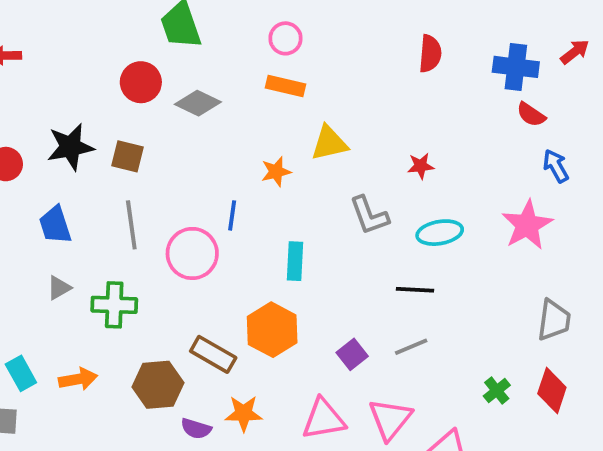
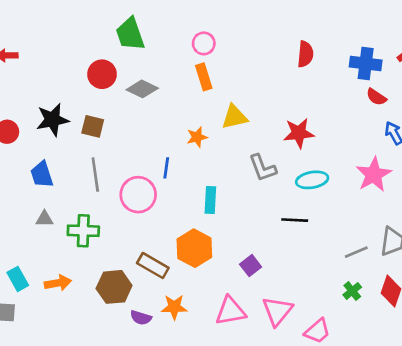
orange rectangle: (285, 86) -> (204, 77), turned 60
red star: (421, 166) -> (299, 133), size x1.6
gray triangle: (59, 288) -> (44, 219), turned 30
gray line: (411, 347) -> (356, 252), moved

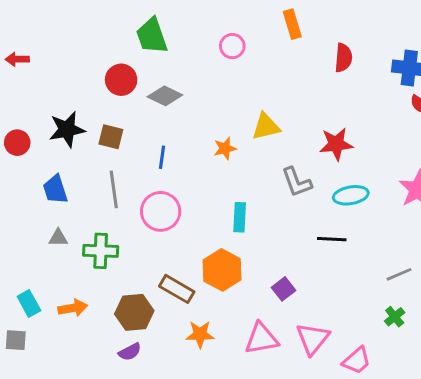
orange rectangle: (204, 77) -> (292, 24), moved
blue line: (166, 168) -> (162, 157), moved
purple semicircle: (141, 318) -> (130, 352), moved, turned -45

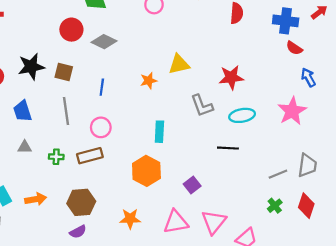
pink circle: (161, 211) -> (101, 127), size x0.7
green cross: (101, 251) -> (56, 157), size x0.6
brown rectangle: (177, 289) -> (90, 156), moved, turned -45

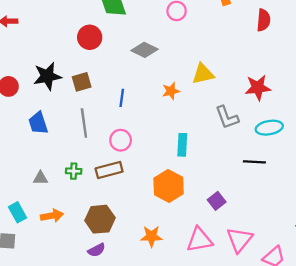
gray diamond: (104, 42) -> (145, 50), moved
brown square: (64, 72) -> (82, 82), turned -30
gray triangle: (25, 147) -> (40, 178), moved

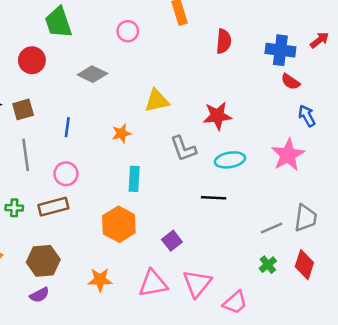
orange star: (171, 91) -> (121, 133), moved

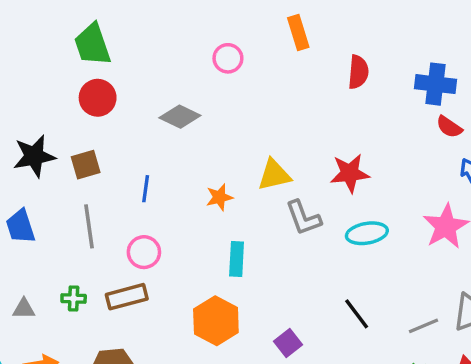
green trapezoid: (58, 22) -> (92, 45), moved
yellow triangle: (157, 101) -> (274, 175), moved
black line: (214, 198) -> (357, 314), moved, turned 50

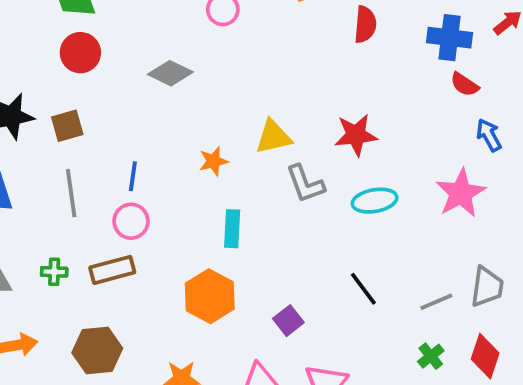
blue line: (146, 189) -> (133, 176), moved

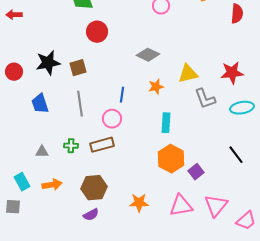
red circle: (80, 53) -> (97, 32), moved
gray diamond: (170, 73) -> (148, 55), moved
blue line: (133, 176) -> (122, 95), moved
orange hexagon: (210, 296) -> (171, 159), moved

